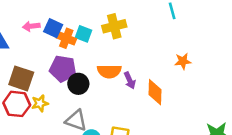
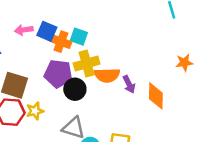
yellow cross: (114, 26) -> (87, 64), moved

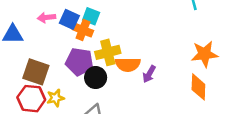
cyan square: (79, 37) -> (91, 16), moved
orange star: (184, 63) -> (205, 54), size x1.5
purple arrow: (129, 84) -> (149, 74), turned 54
orange diamond: (156, 96) -> (198, 87), moved

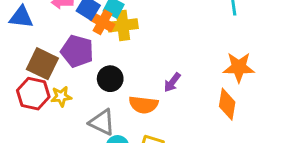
yellow cross: (108, 52) -> (123, 25), moved
purple pentagon: (79, 62) -> (77, 51), moved
orange semicircle: (128, 64) -> (143, 105), moved

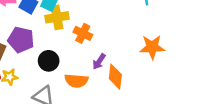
orange cross: (102, 22) -> (83, 33), moved
orange diamond: (227, 104) -> (115, 77), moved

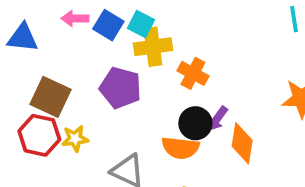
purple pentagon: (21, 40) -> (120, 88), moved
black circle: (49, 61) -> (195, 123), moved

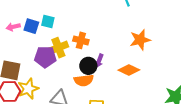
yellow cross: (153, 47) -> (58, 48), moved
yellow star: (75, 139) -> (28, 89), size x1.5
orange diamond: (242, 143) -> (129, 70), moved, turned -60

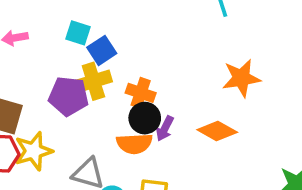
blue square: (31, 26) -> (102, 50), moved, turned 35
orange cross: (81, 40) -> (141, 93), moved
purple arrow: (99, 61) -> (165, 128), moved

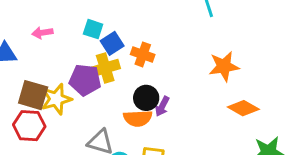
orange cross: (141, 93) -> (143, 54), moved
orange diamond: (217, 131) -> (243, 108), moved
yellow star: (34, 151) -> (56, 99), moved

